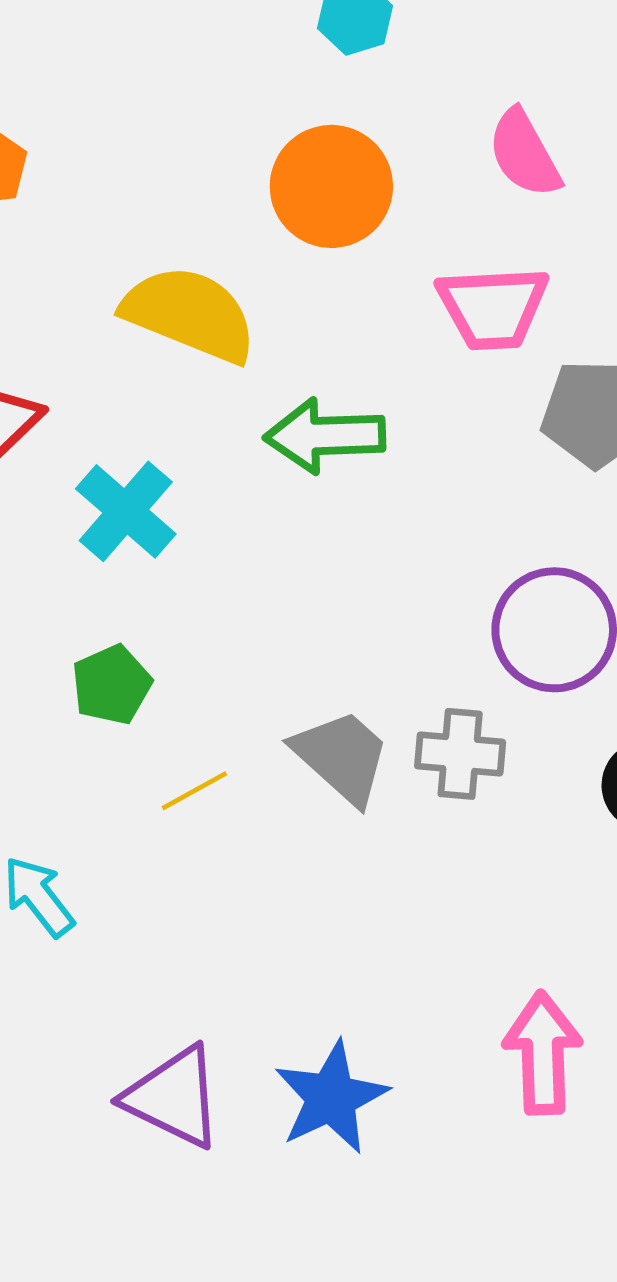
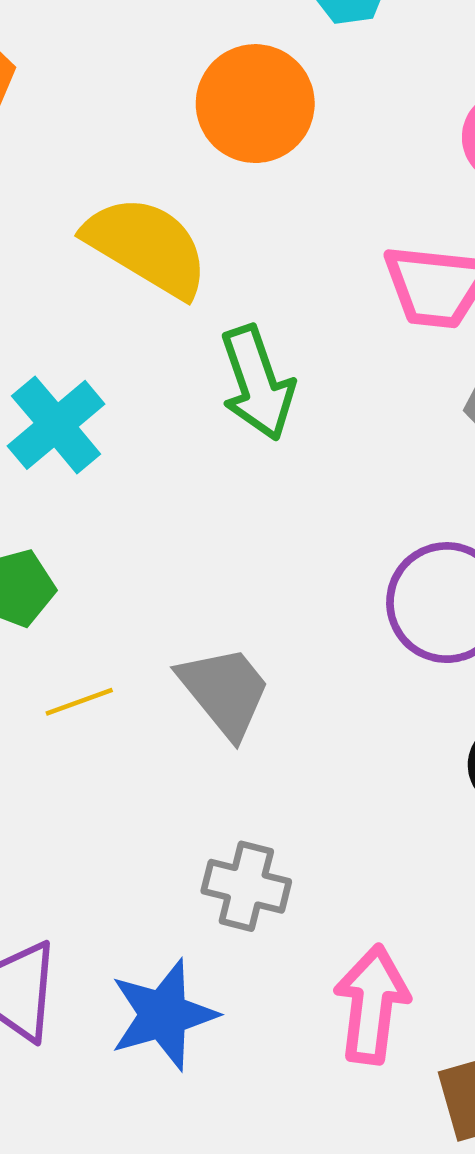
orange circle: (331, 186) -> (255, 104), moved
green arrow: (325, 436) -> (257, 383), turned -116
gray cross: (460, 754) -> (246, 886), moved

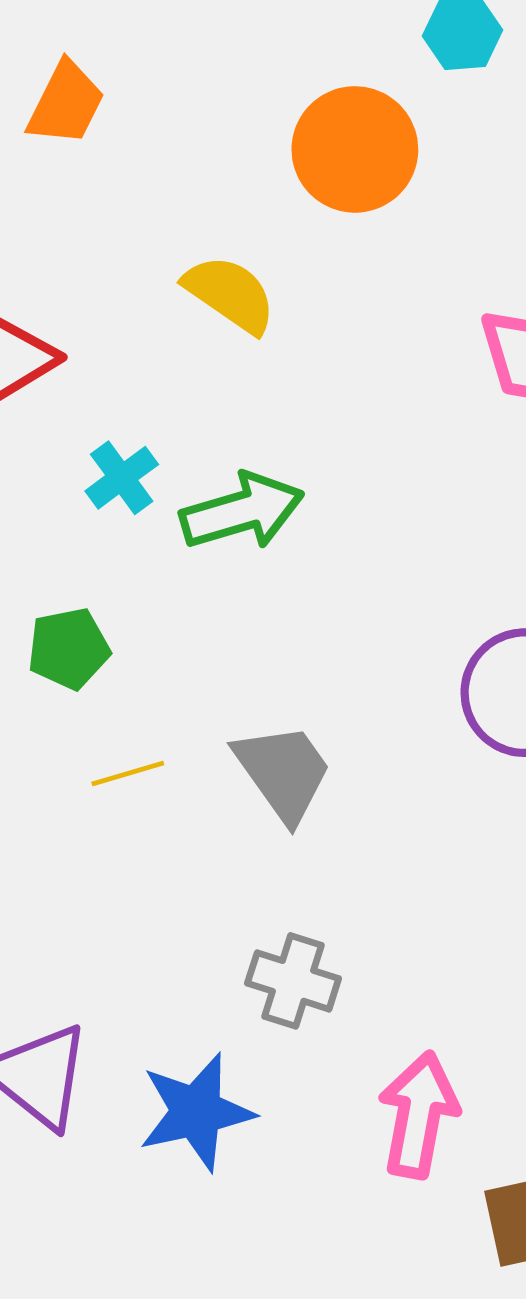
yellow semicircle: (147, 246) -> (230, 294), size x0.7
green arrow: (257, 383) -> (242, 511), moved, turned -91
cyan cross: (56, 425) -> (122, 478), size x0.7

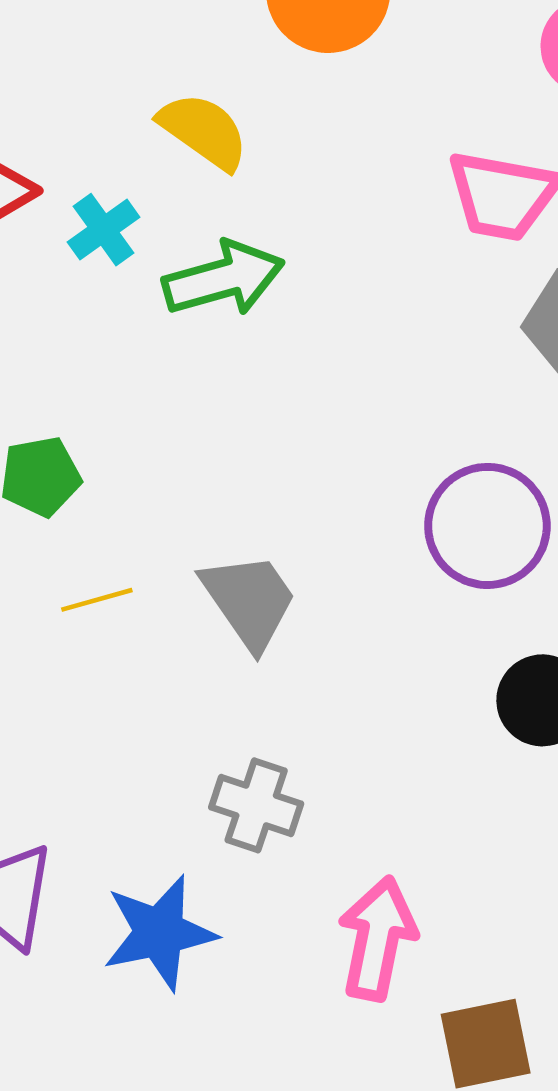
cyan cross: (122, 478) -> (104, 230), moved
green arrow: (242, 511) -> (223, 279), moved

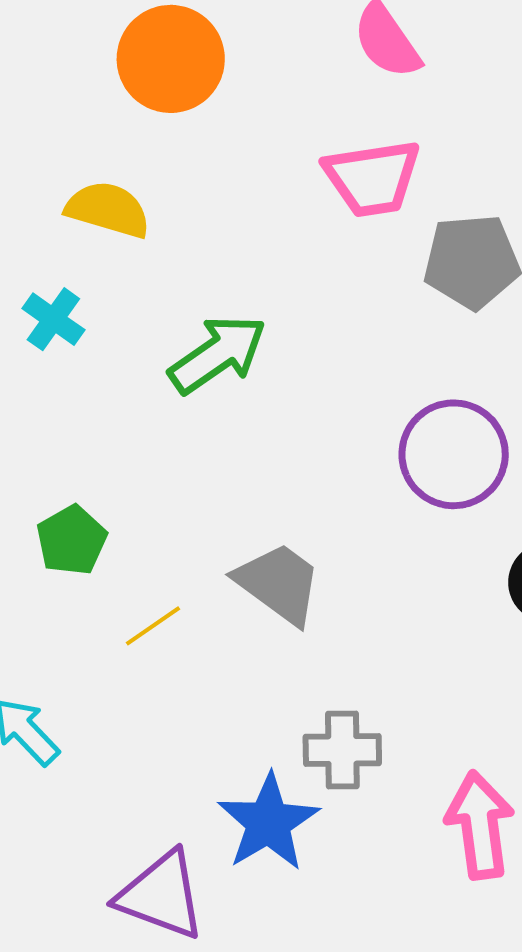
green arrow: (223, 279) -> (218, 354), moved
blue star: (159, 933) -> (268, 822), moved

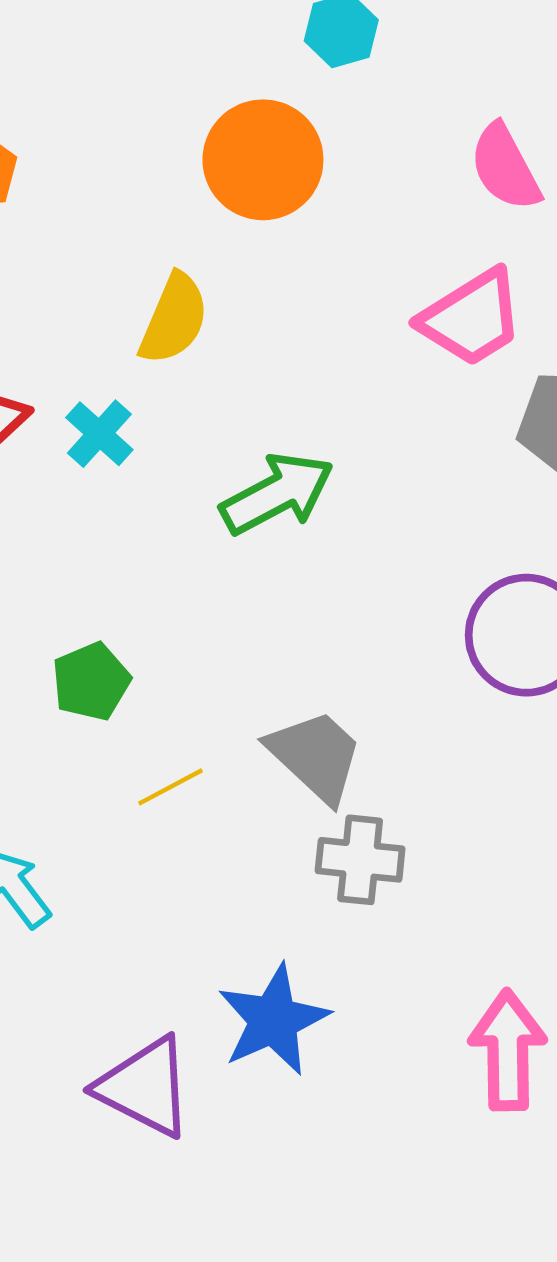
pink trapezoid: (372, 178) -> (472, 318), turned -30
yellow semicircle: (108, 210) -> (174, 319), turned 90
gray cross: (342, 750) -> (360, 860), moved

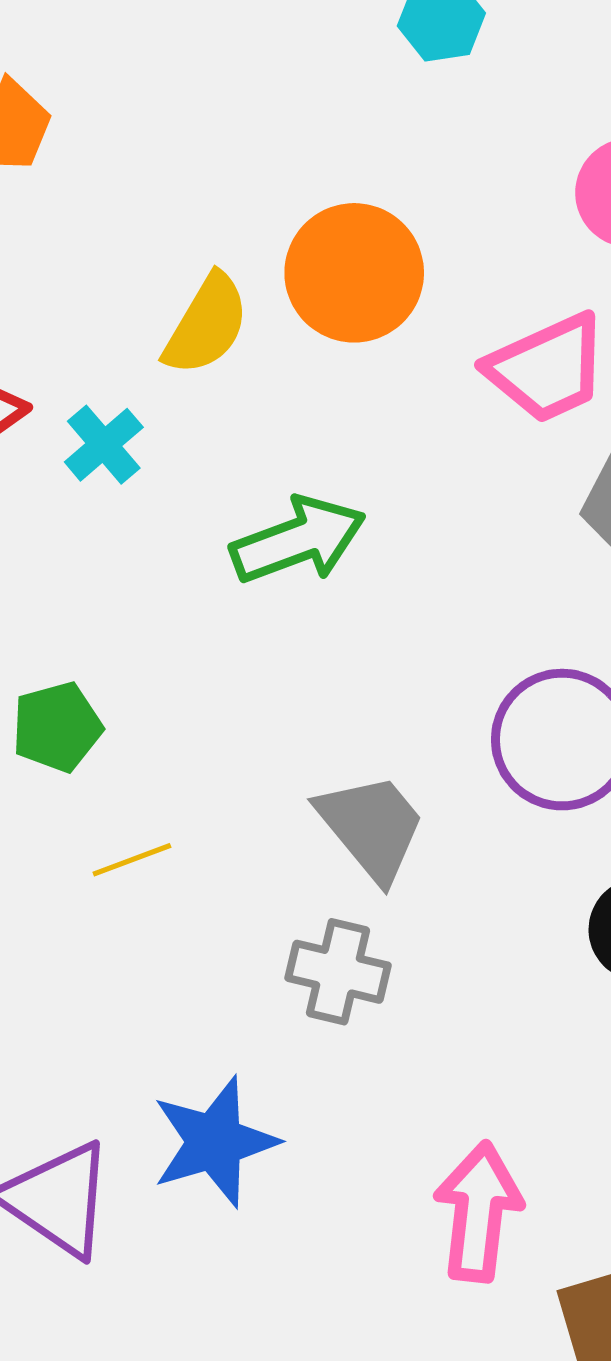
orange circle: (263, 160) -> (354, 273), moved
gray trapezoid: (315, 756) -> (371, 827), moved

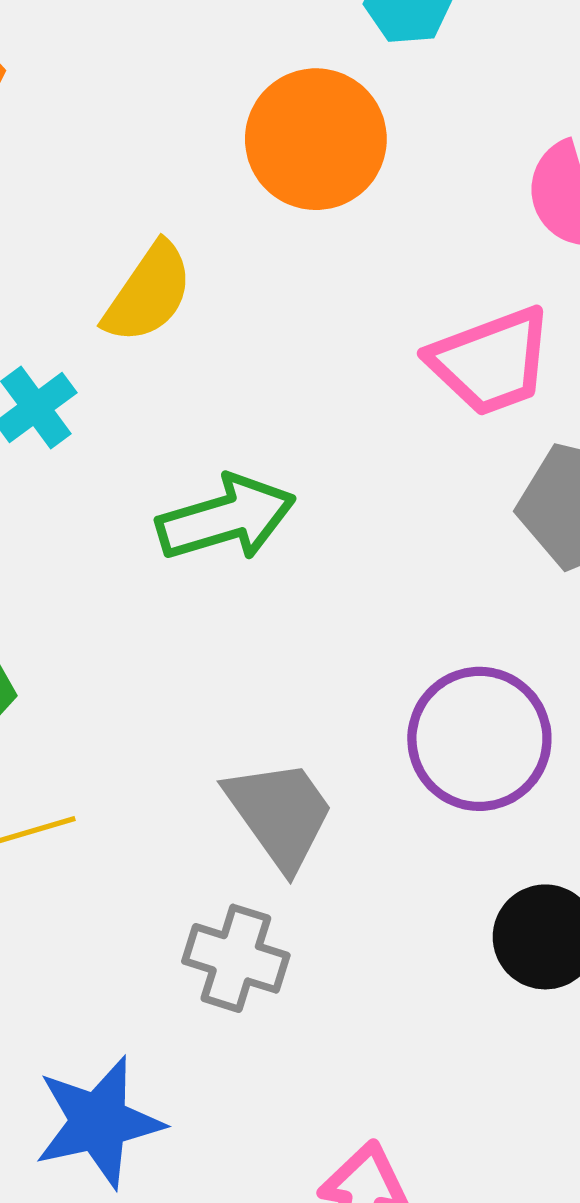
orange circle: (354, 273) -> (316, 139), moved

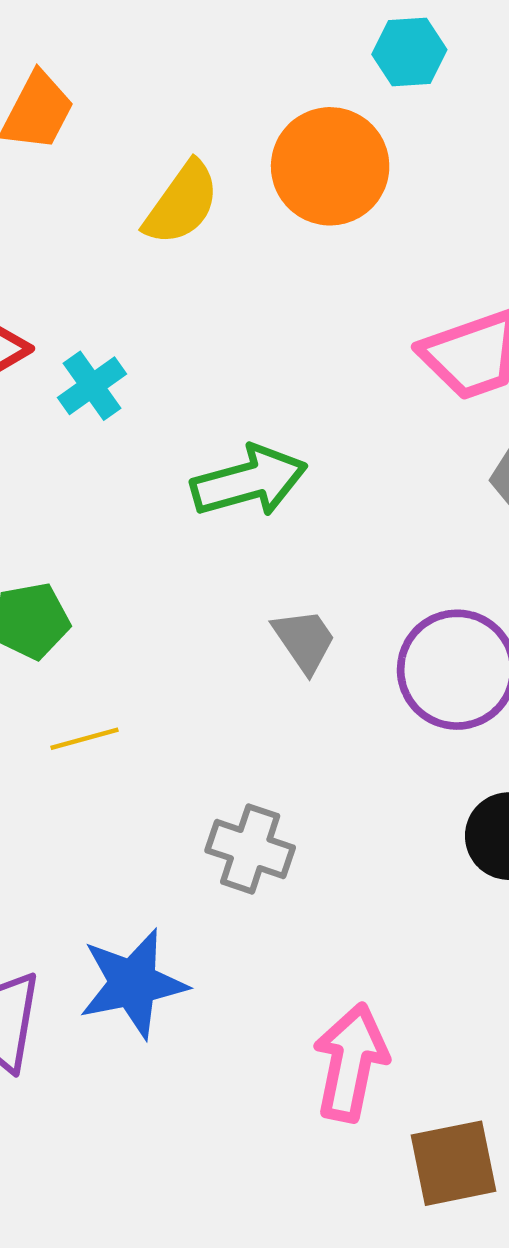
yellow semicircle: (148, 293) -> (182, 203), moved
gray trapezoid: (280, 814) -> (304, 640), moved, size x0.7

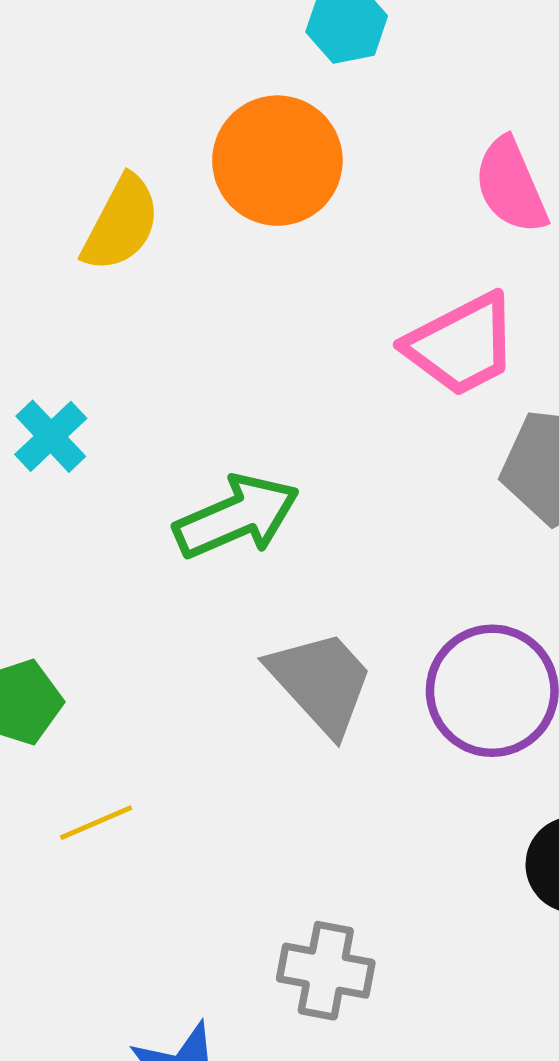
gray trapezoid: (304, 640) -> (321, 682), size x1.5
gray cross: (250, 849) -> (326, 971), moved

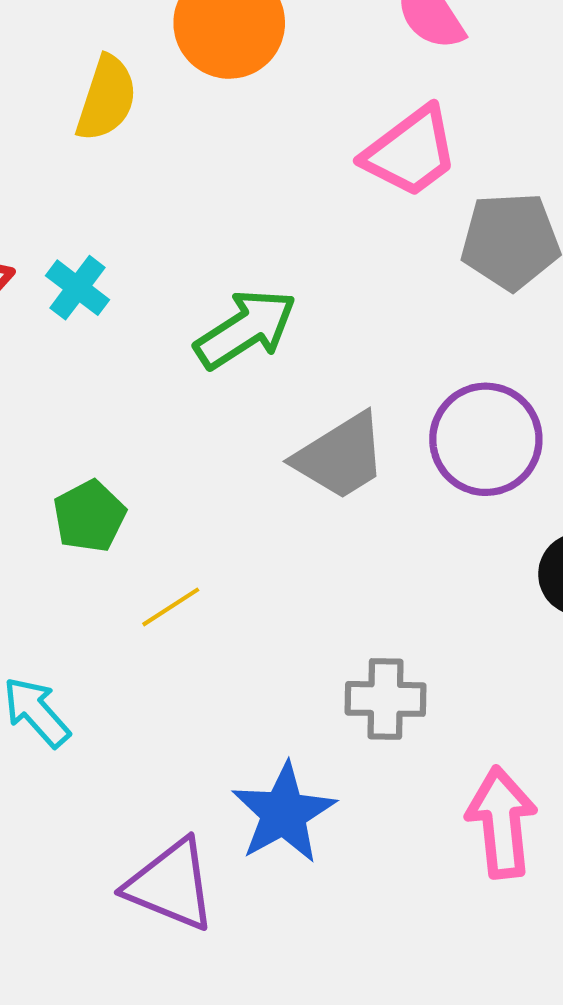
gray trapezoid: (321, 682) -> (340, 456), turned 110

